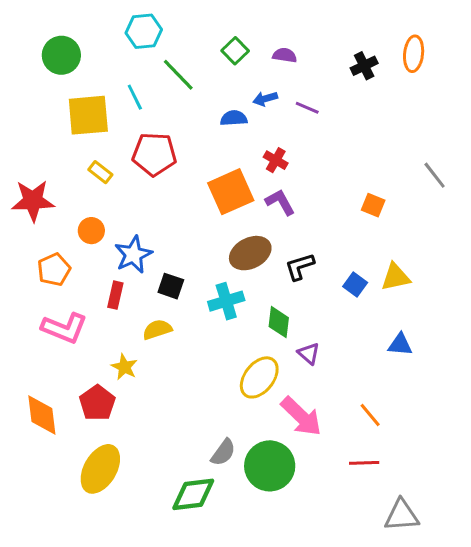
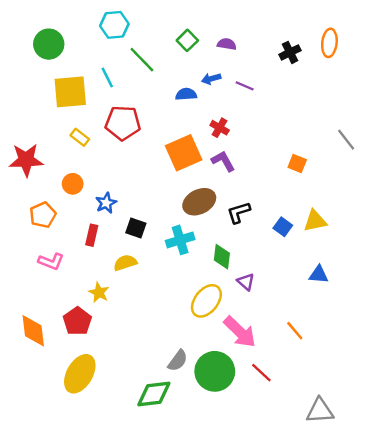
blue star: (133, 255) -> (106, 203), size x0.7
pink L-shape: (64, 328) -> (51, 261), size x0.7
red line: (364, 463) -> (261, 373), moved, turned 45

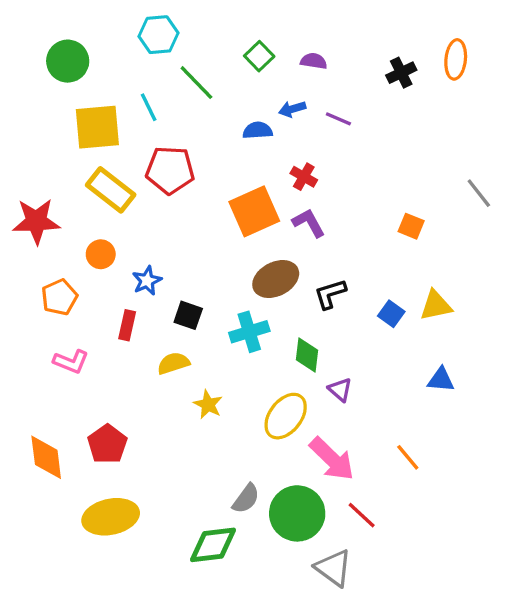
yellow rectangle: (80, 137) -> (111, 190), size x1.8
yellow star: (99, 293) -> (208, 404), moved
yellow ellipse: (80, 374) -> (111, 517), turned 48
gray triangle: (320, 411) -> (333, 568), moved, turned 40

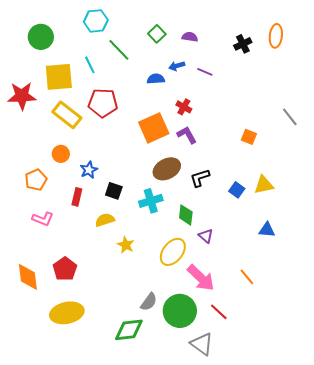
red star: (36, 221) -> (22, 96), moved

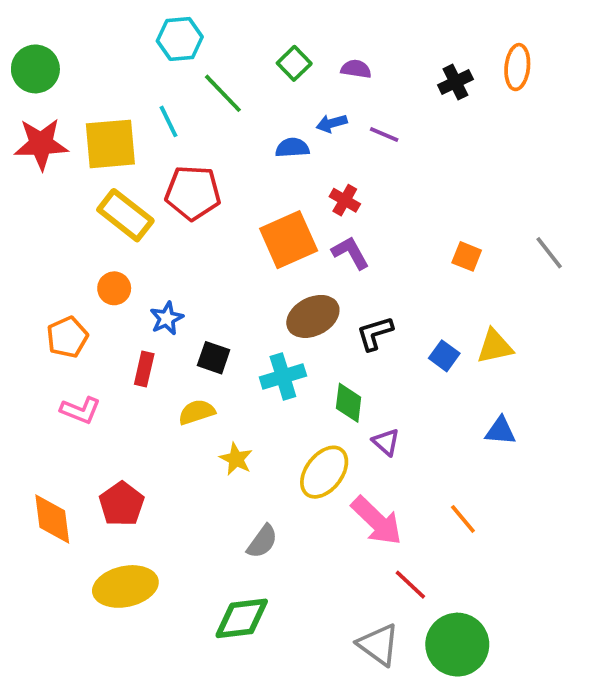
green circle: (41, 37) -> (35, 69), moved
red star: (22, 96) -> (41, 144), moved
gray line: (290, 117) -> (549, 253), moved
gray semicircle: (149, 302) -> (262, 541), moved
green circle: (180, 311) -> (457, 645), moved

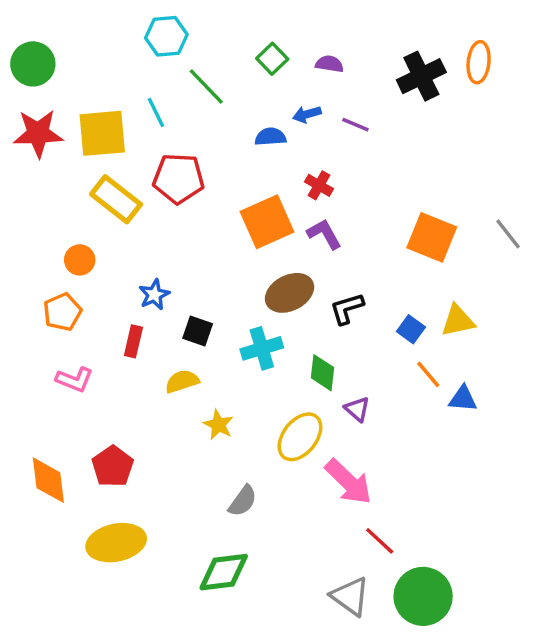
black cross: (455, 82) -> (421, 76), size x1.5
orange square: (467, 256) -> (432, 237), size x1.8
orange circle: (114, 288) -> (80, 260), moved
orange line: (463, 519) -> (428, 374), moved

